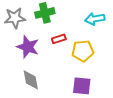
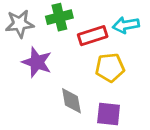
red rectangle: (59, 39) -> (93, 36), moved, size x1.5
gray diamond: (31, 80) -> (71, 101), moved

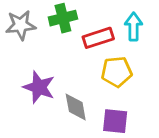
cyan arrow: (126, 25) -> (134, 27), turned 100
purple star: (37, 62) -> (39, 87), moved

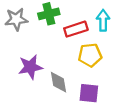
purple star: (39, 87) -> (30, 67), turned -30

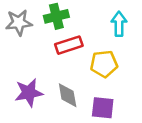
red rectangle: (76, 29) -> (69, 45), moved
purple star: (30, 67) -> (29, 93), moved

